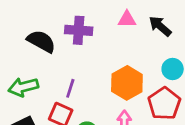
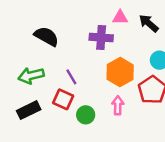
purple cross: (79, 30) -> (101, 38), moved
purple line: (70, 88) -> (71, 77), turned -49

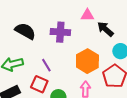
black arrow: (149, 23) -> (105, 29), moved
purple cross: (101, 38) -> (60, 32), moved

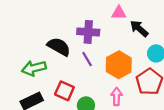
black semicircle: (25, 31) -> (59, 47), moved
purple line: (46, 65) -> (87, 59), moved

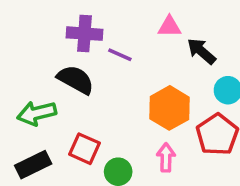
purple cross: (88, 32) -> (84, 34), moved
purple line: (87, 59) -> (120, 55), moved, turned -35

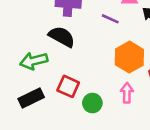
purple line: (120, 55) -> (110, 19), moved

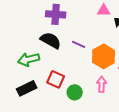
purple line: (110, 19) -> (79, 44), moved

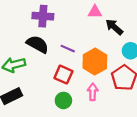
red square: (56, 79) -> (63, 75), moved

